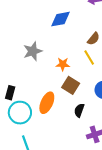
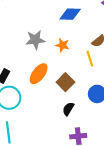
orange star: (63, 64) -> (62, 45), moved
orange ellipse: (47, 103) -> (39, 74), moved

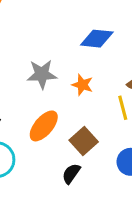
black semicircle: (68, 109) -> (71, 174), moved

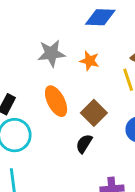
orange ellipse: (44, 126) -> (56, 101), turned -64

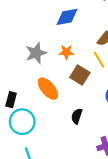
brown square: (94, 113) -> (80, 75), moved

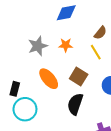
brown square: (80, 75) -> (79, 76), moved
black semicircle: (77, 116) -> (75, 104), size x1.5

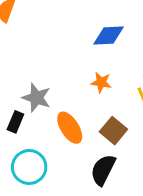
gray star: (38, 46) -> (36, 98), moved, turned 30
black rectangle: (15, 89) -> (15, 122), moved

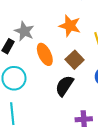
orange star: (101, 82) -> (70, 26), size x1.5

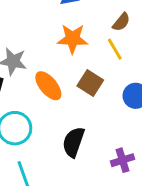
black semicircle: (64, 86) -> (73, 142), moved

